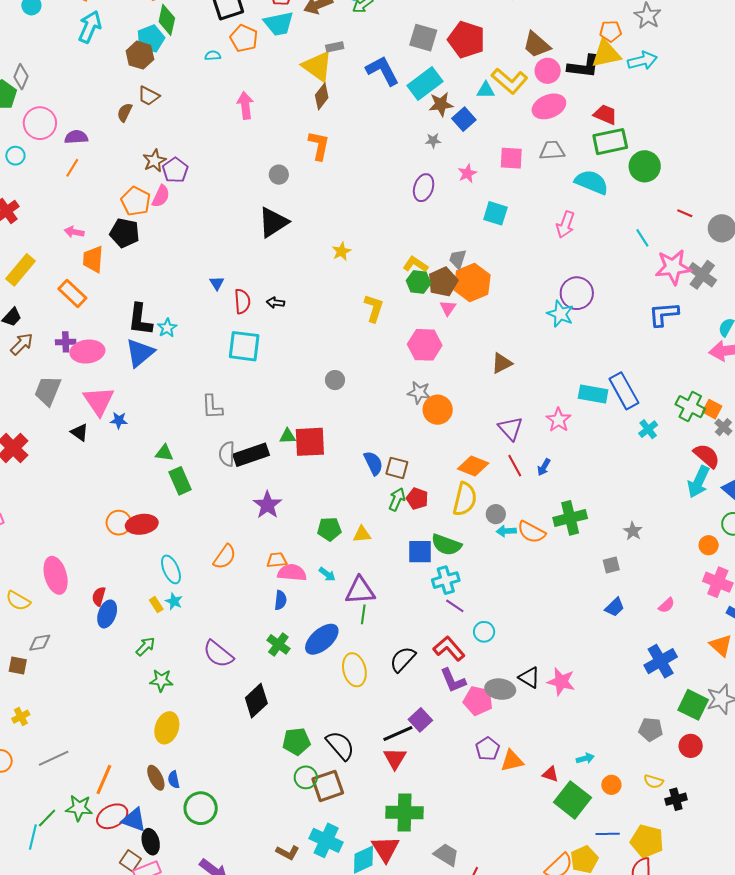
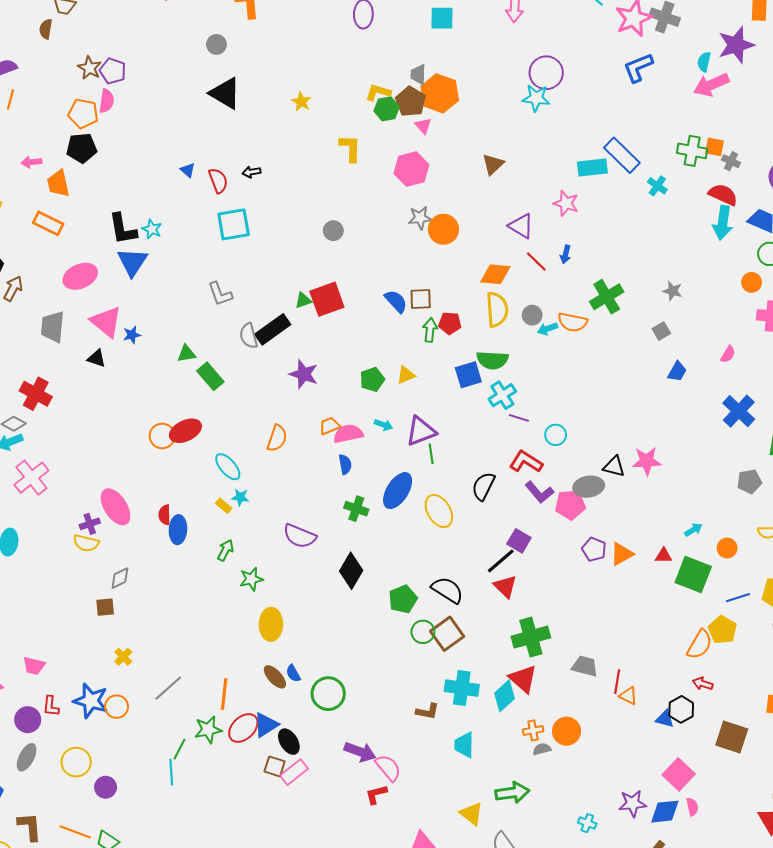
black triangle: (273, 222) -> (225, 93), turned -40
purple cross: (66, 342) -> (90, 524), moved
blue triangle: (134, 820) -> (266, 725), turned -36

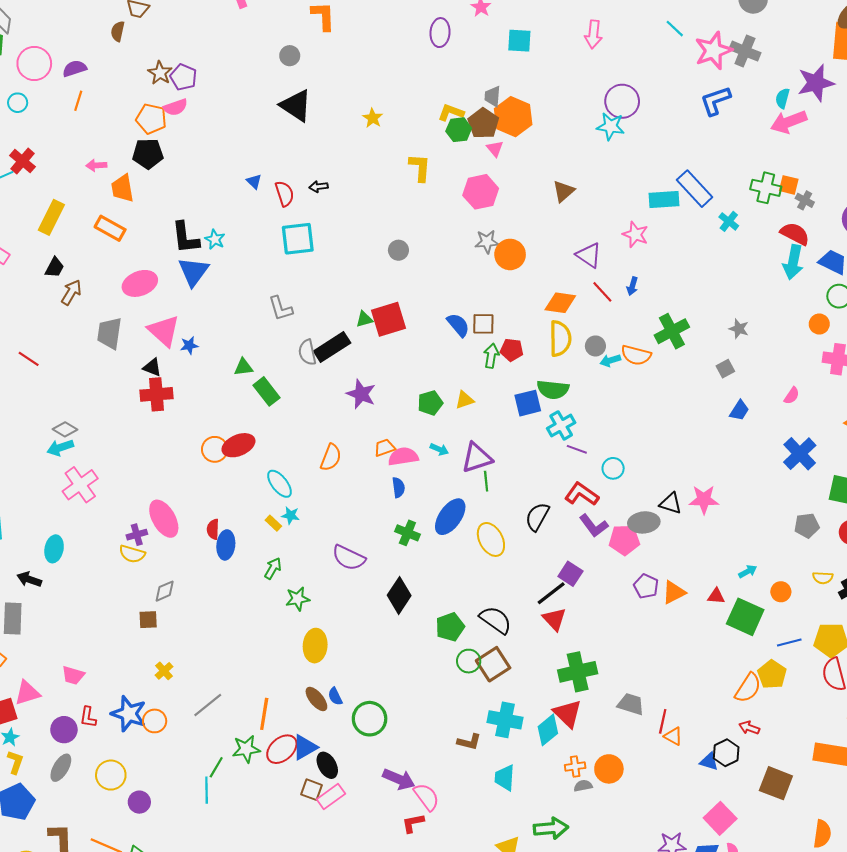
pink semicircle: (106, 101) -> (175, 107), turned 60
red cross: (36, 394) -> (157, 394), moved, turned -36

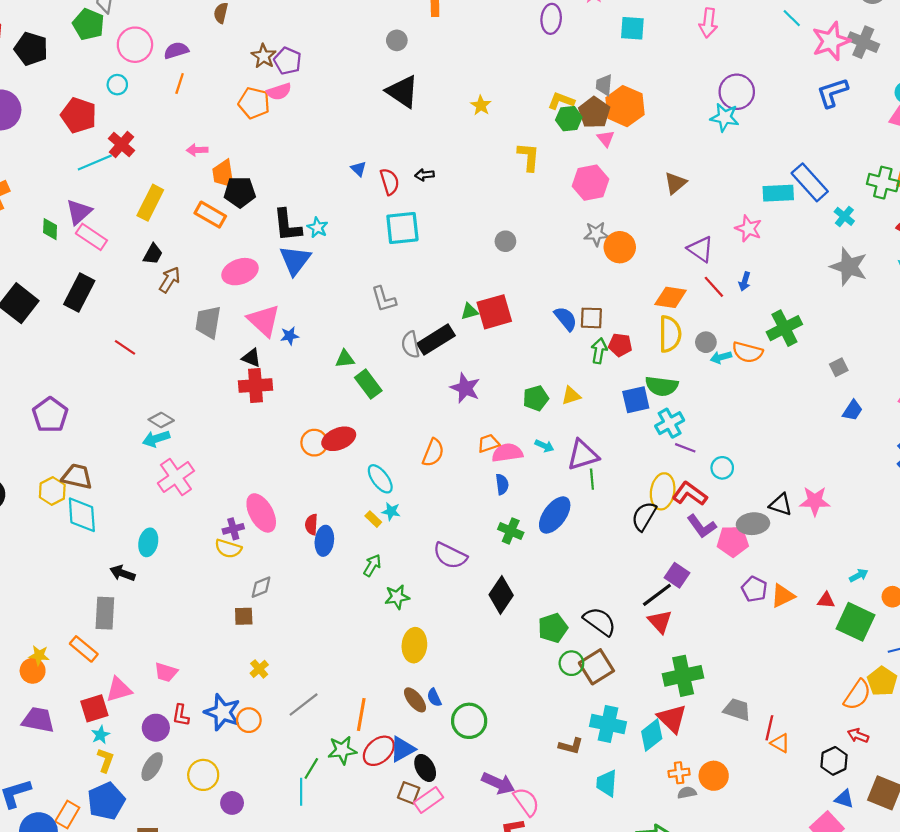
black pentagon: (148, 154) -> (240, 192), moved
gray star: (739, 329) -> (849, 267), moved, size x1.8
yellow ellipse: (491, 539) -> (663, 491), moved, turned 36
blue triangle: (709, 762) -> (844, 799), moved

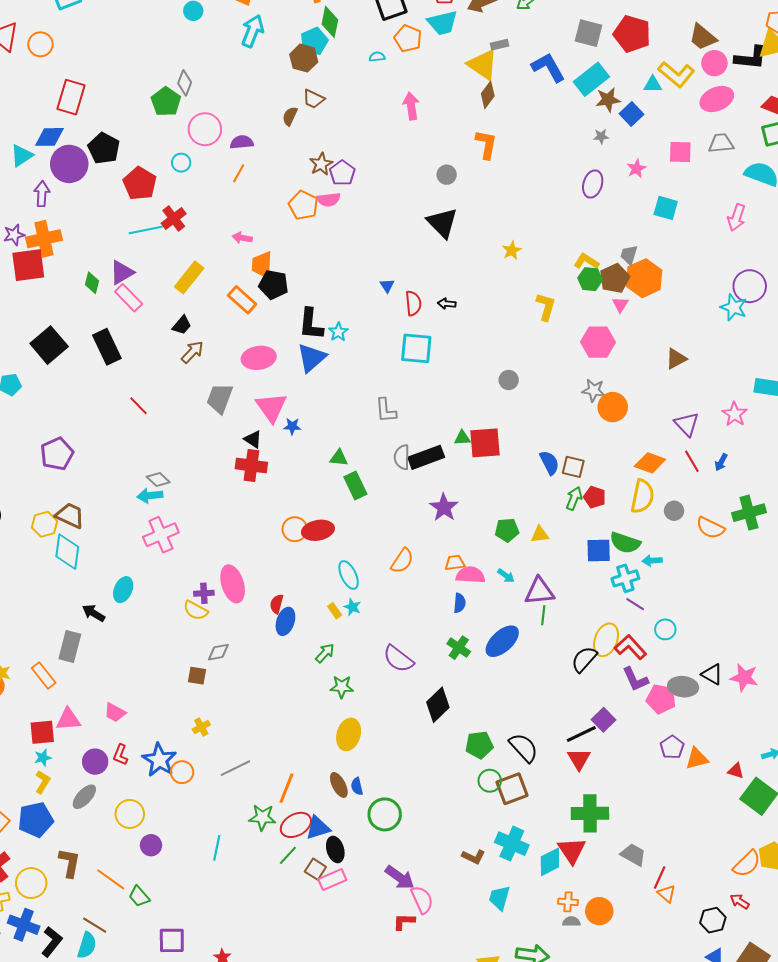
black pentagon: (31, 49) -> (104, 148), moved
black rectangle: (79, 293) -> (107, 347), turned -64
cyan arrow: (721, 357) -> (652, 561), moved
green line: (311, 768) -> (288, 855), moved

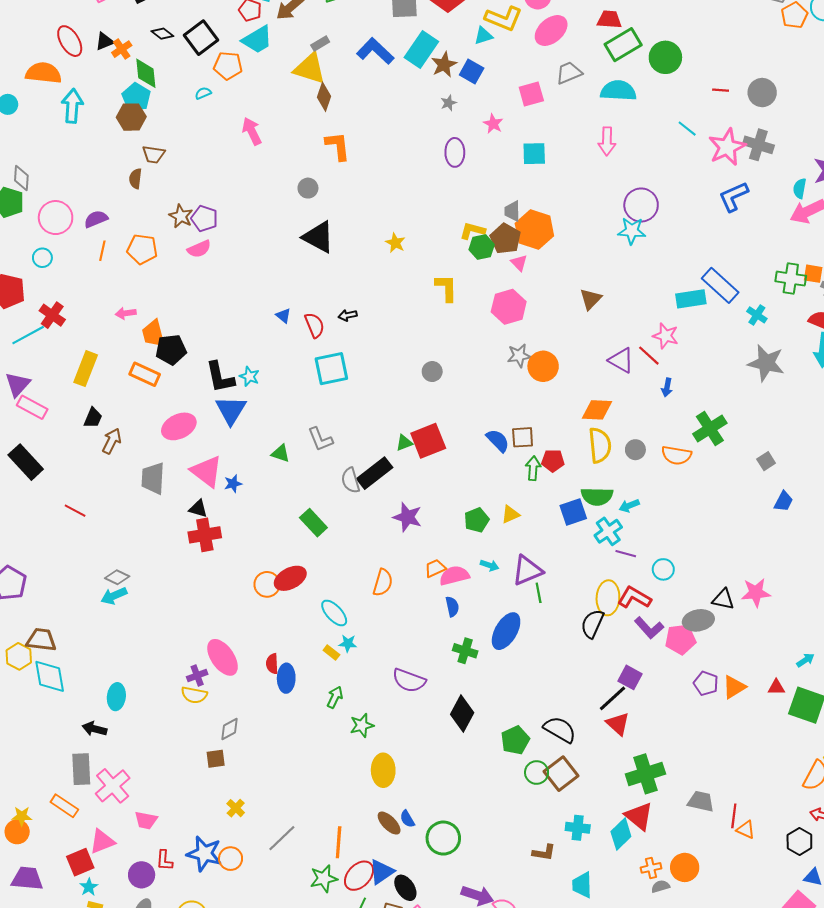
orange pentagon: (303, 205) -> (142, 249), moved
green triangle: (339, 458) -> (281, 453), moved, turned 30
red line: (692, 461) -> (649, 356), moved
pink cross: (161, 535) -> (113, 786), moved
cyan cross: (512, 844) -> (578, 828), size x0.7

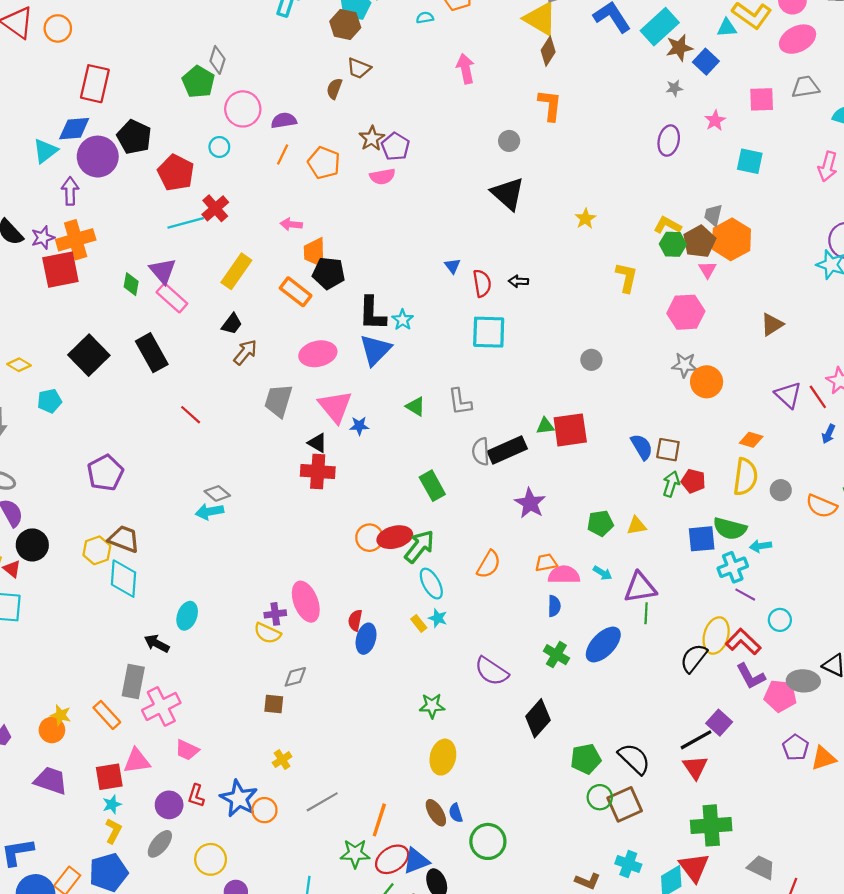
purple triangle: (18, 384) -> (163, 271), turned -36
orange diamond: (597, 410) -> (751, 440), size x0.7
green arrow: (335, 697) -> (419, 546), moved, size x1.5

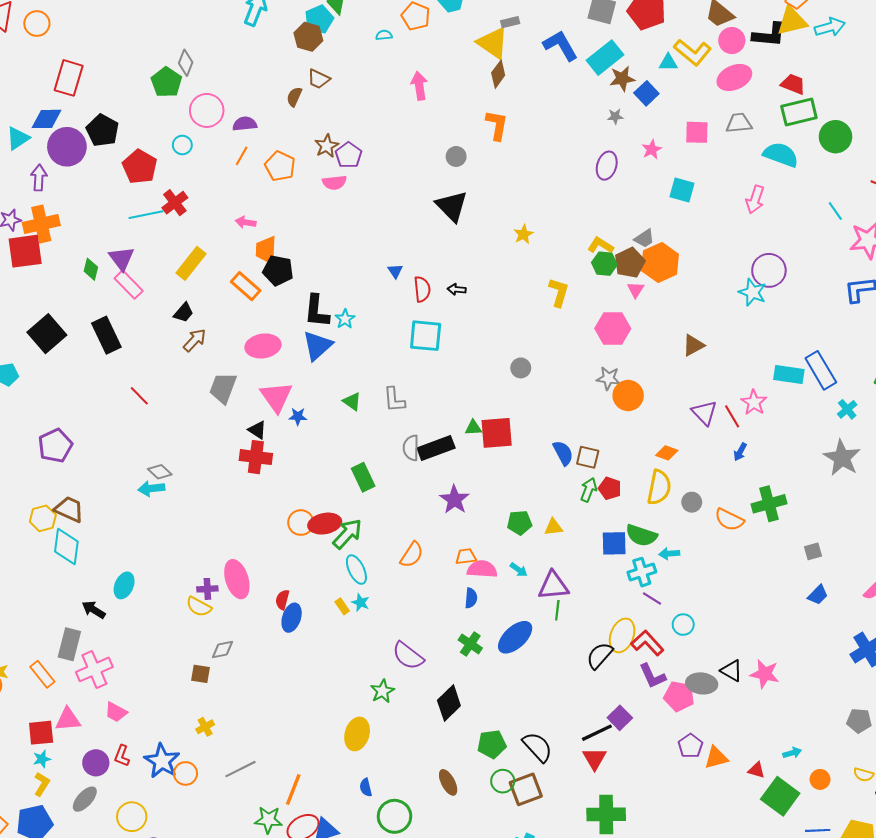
gray trapezoid: (713, 215) -> (644, 238), turned -140
green star: (432, 706) -> (382, 691), moved, turned -30
brown ellipse: (436, 813) -> (448, 782), moved

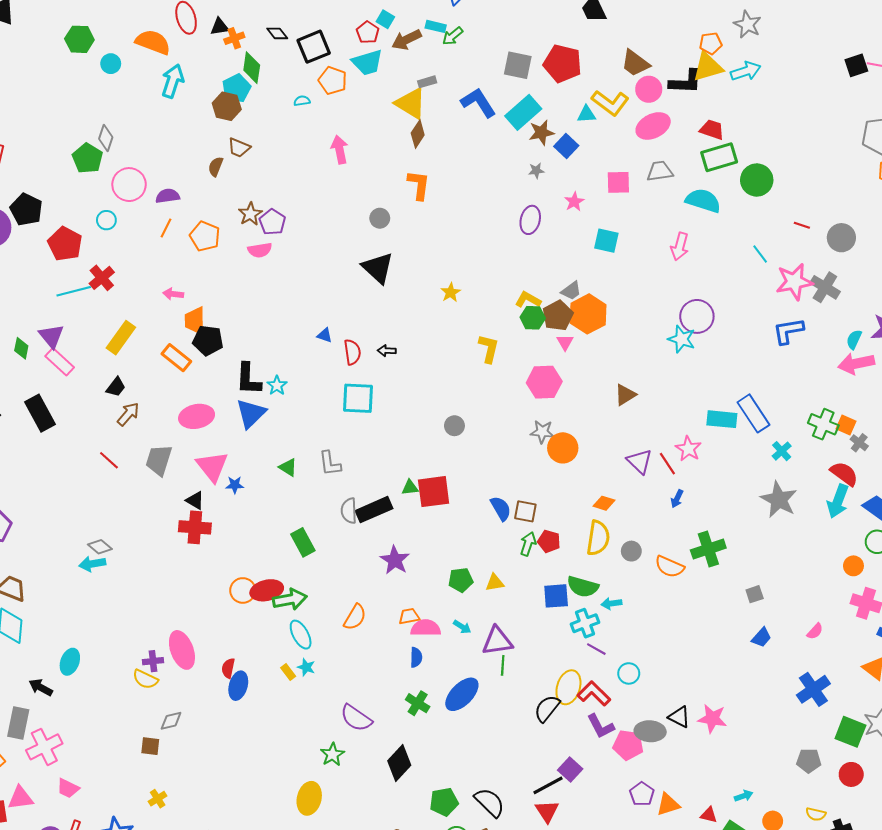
blue triangle: (395, 271) -> (325, 335), turned -35
red line: (139, 396) -> (109, 460), moved
green arrow: (347, 534) -> (290, 599), turned 40

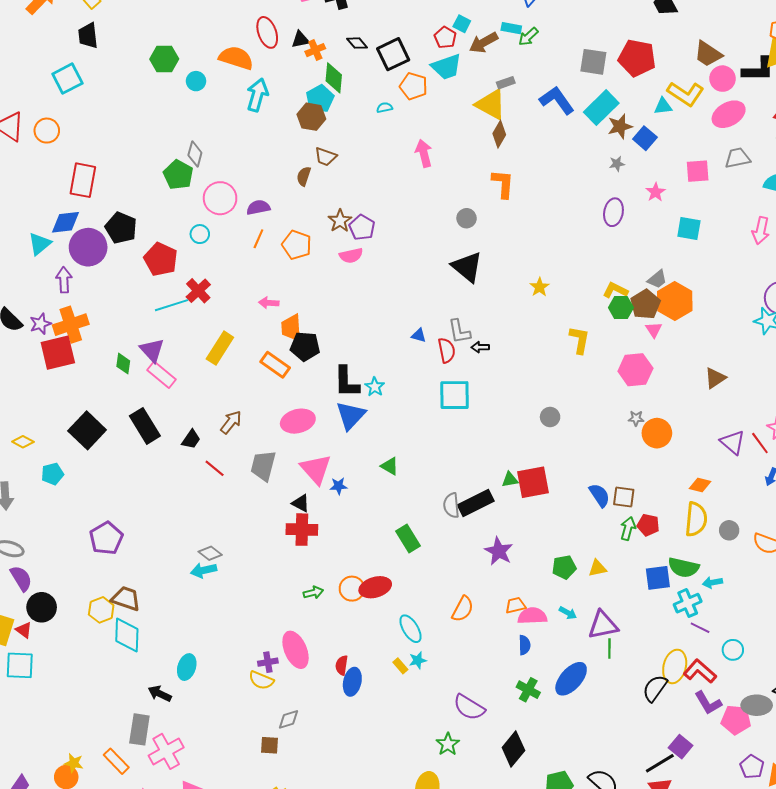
black trapezoid: (116, 387) -> (191, 439), moved
gray star: (542, 432) -> (636, 418), size x0.7
gray L-shape: (330, 463) -> (459, 331), moved
green arrow: (290, 599) -> (313, 593), moved, size x0.6
cyan star: (306, 667) -> (418, 660), turned -30

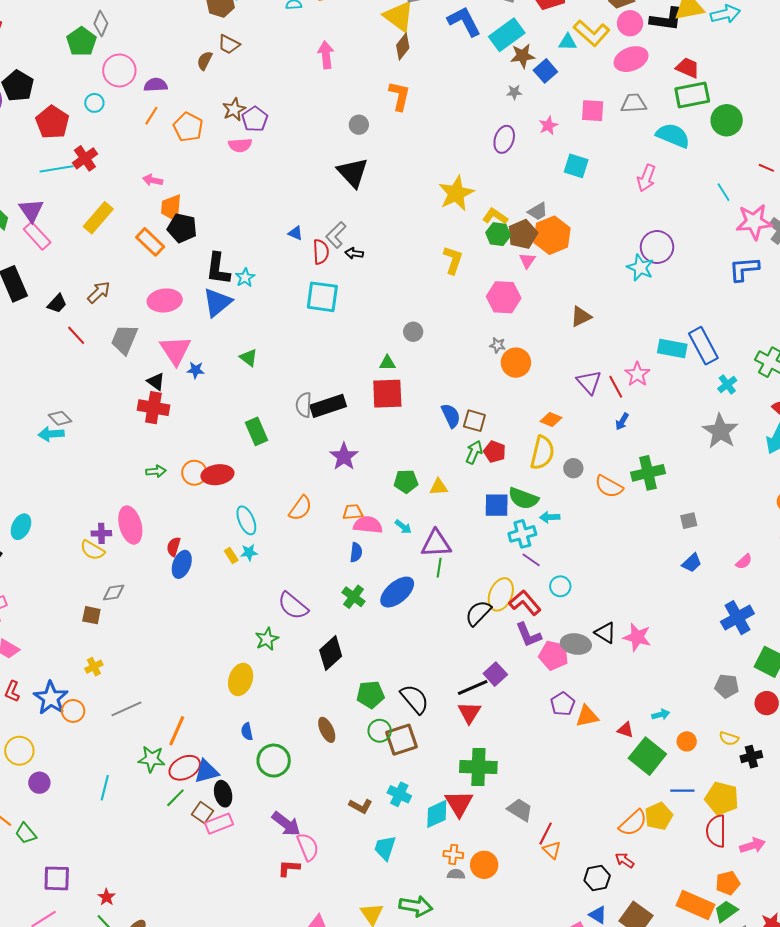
yellow star: (540, 287) -> (456, 193), moved, size x1.8
gray L-shape: (459, 331) -> (336, 235), turned 48
green triangle: (510, 480) -> (387, 363), moved

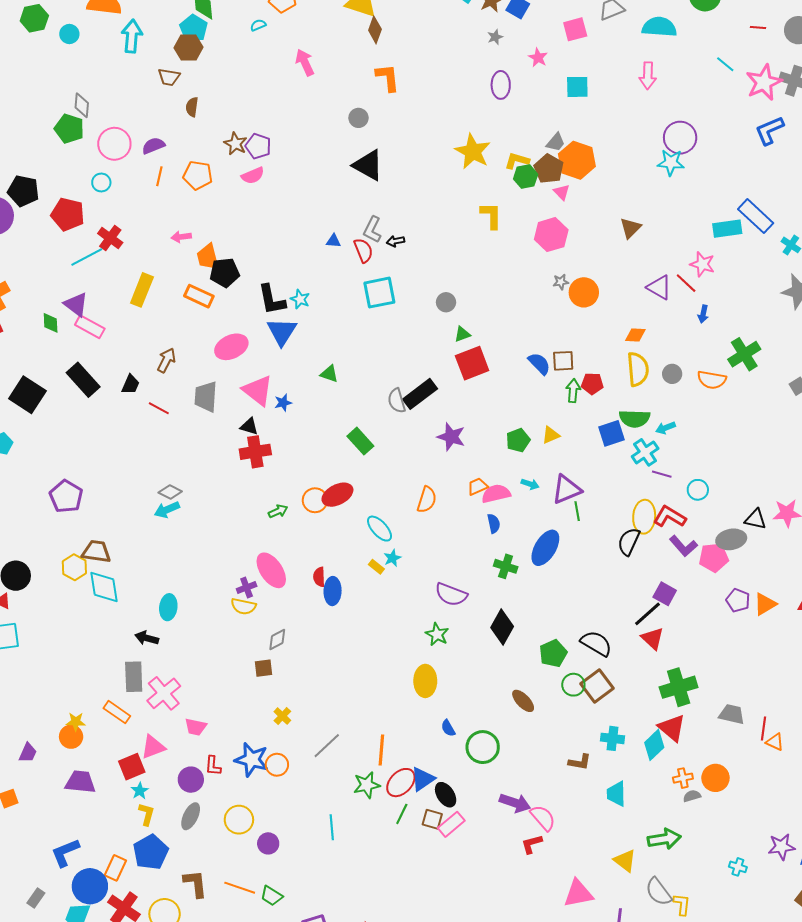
brown trapezoid: (229, 44) -> (169, 77), moved
gray circle: (413, 332) -> (446, 302), moved

